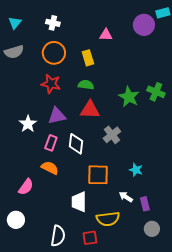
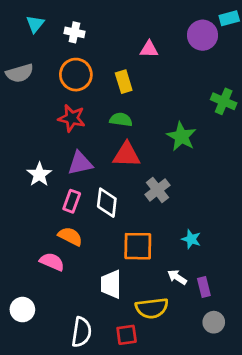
cyan triangle: (15, 23) -> (35, 24), moved
green cross: (156, 92) -> (224, 101), moved
pink semicircle: (26, 187) -> (52, 262), moved, turned -102

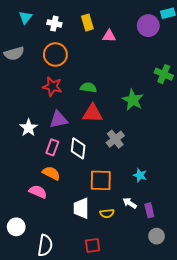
yellow rectangle: (124, 82) -> (87, 23), moved
yellow semicircle: (152, 308) -> (107, 213), moved, size x0.6
white semicircle: (81, 332) -> (45, 245), moved

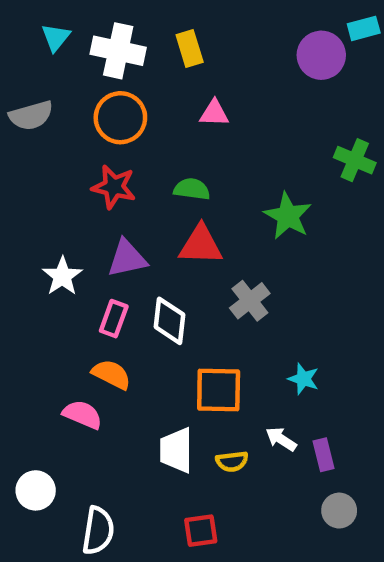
white cross: (54, 24) -> (118, 51), size x1.6
pink triangle: (109, 36) -> (214, 113), moved

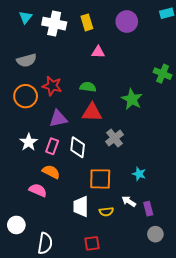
purple circle: (321, 55) -> (127, 21), moved
gray semicircle: (31, 115) -> (27, 60), moved
orange circle: (120, 118) -> (26, 96), moved
white star: (62, 276) -> (29, 142), moved

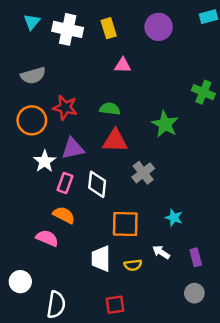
white star: (29, 142) -> (45, 161), moved
purple rectangle: (148, 209) -> (196, 257), moved

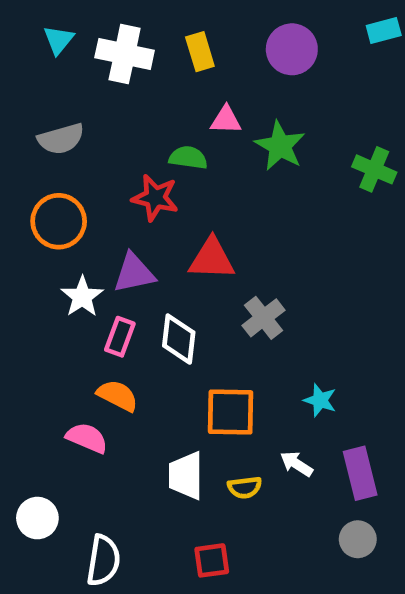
red star: (65, 108) -> (155, 198), moved
green semicircle: (110, 109) -> (188, 158), moved
green star: (165, 124) -> (280, 146), moved
purple rectangle: (196, 257) -> (360, 473), size x1.5

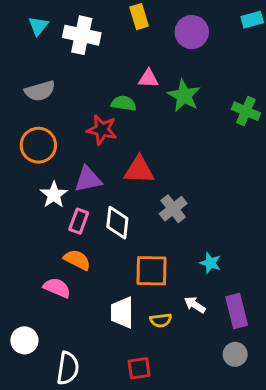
yellow rectangle: (200, 52) -> (139, 17), moved

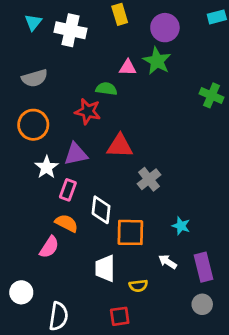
green star: (184, 96) -> (157, 61), moved
white diamond: (117, 223) -> (101, 210), moved
pink semicircle: (57, 288) -> (49, 247), turned 100
yellow semicircle: (161, 320) -> (138, 286), moved

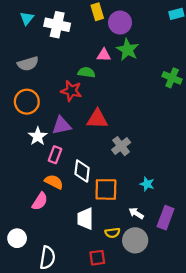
purple circle: (165, 28) -> (120, 23), moved
purple rectangle: (204, 267) -> (166, 218), turned 35
gray circle: (202, 304) -> (135, 240), moved, size x1.5

